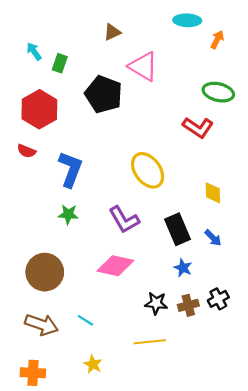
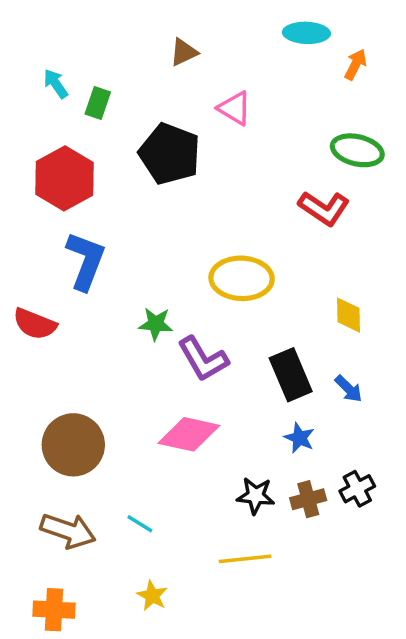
pink triangle: (143, 66) -> (235, 108), size x0.7
red semicircle: (27, 151) -> (35, 324), moved, size x1.4
blue L-shape: (70, 169) -> (86, 261), moved
yellow ellipse: (148, 170) -> (242, 278), turned -51
green star: (68, 214) -> (156, 324), moved

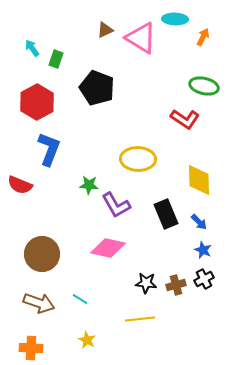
pink triangle: (235, 108) -> (141, 38), moved, size x1.6
yellow diamond: (349, 315) -> (199, 180), size x1.5
blue star: (299, 438) -> (203, 250), moved

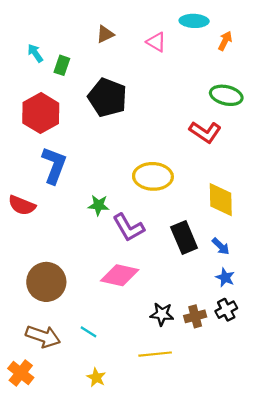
brown triangle: (105, 30) -> (105, 34), moved
pink triangle: (141, 38) -> (156, 42), size x0.6
orange cross: (31, 348) -> (21, 373), moved, turned 35

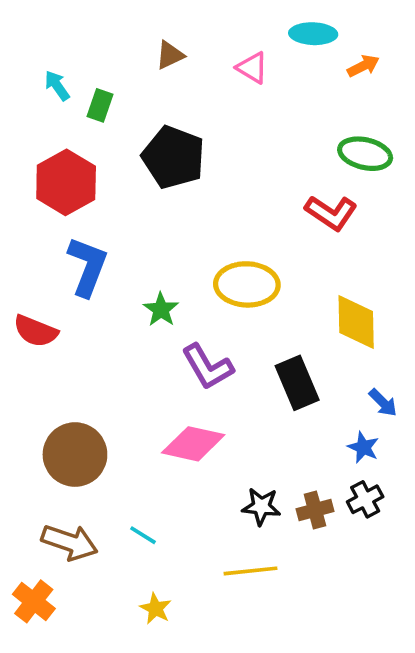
orange arrow: (225, 41) -> (363, 66), turned 36
green star: (99, 205) -> (161, 309), moved, turned 30
blue arrow: (221, 246) -> (383, 403), moved

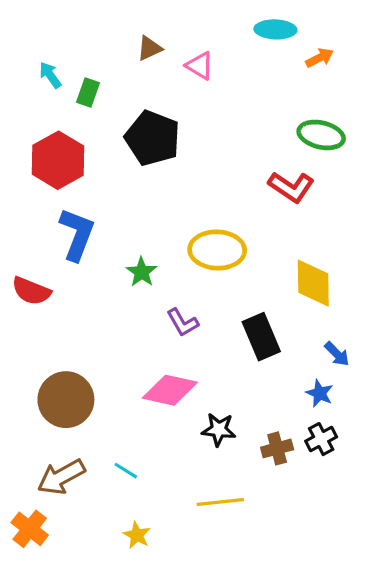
pink triangle: (252, 68) -> (200, 66), moved
purple L-shape: (208, 367) -> (182, 322), size x0.7
black star: (261, 506) -> (219, 430), moved
brown arrow: (70, 542) -> (61, 477), turned 132

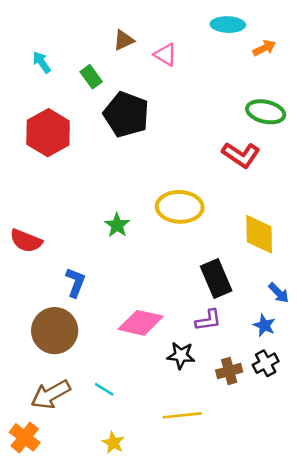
green rectangle: (88, 92) -> (91, 77), moved, turned -55
blue L-shape: (77, 234) -> (75, 282), moved, size x0.7
purple L-shape: (182, 322) -> (208, 320), moved, turned -68

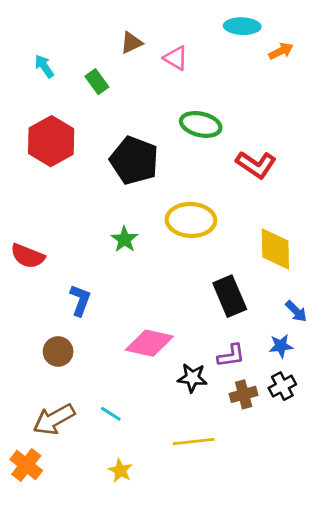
green ellipse: (266, 112) -> (201, 124), moved
black pentagon: (126, 114) -> (134, 160), moved
purple L-shape: (208, 320) -> (231, 356), moved
blue star: (264, 325) -> (281, 346), turned -30
brown circle: (55, 331) -> (58, 351), size x0.6

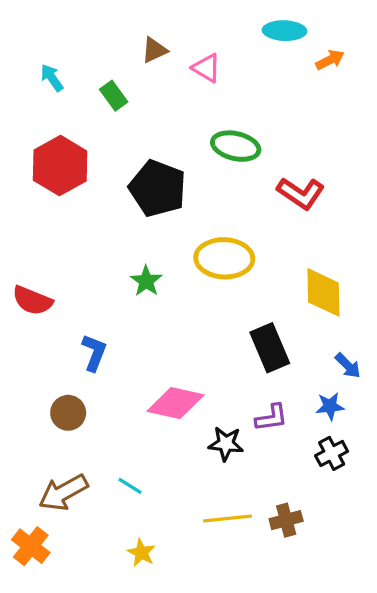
brown cross: (244, 394) -> (286, 520), moved

